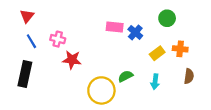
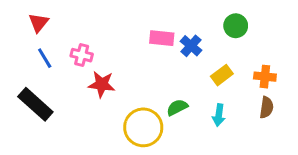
orange cross: (180, 49) -> (265, 77), moved
black rectangle: (25, 74) -> (35, 104), turned -60

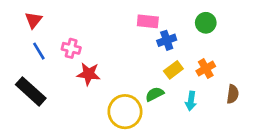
pink rectangle: (162, 38) -> (148, 21), moved
blue cross: (191, 46) -> (167, 40), turned 30
yellow rectangle: (222, 75) -> (173, 70), moved
orange cross: (265, 77) -> (206, 69), moved, turned -36

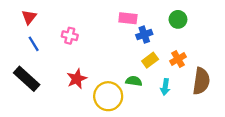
pink cross: (71, 48) -> (70, 36), moved
red star: (89, 74) -> (77, 79), moved, turned -30
green semicircle: (155, 94) -> (134, 81), turned 35
brown semicircle: (233, 94) -> (201, 81), size x1.6

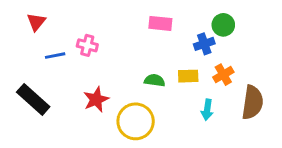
blue cross: (144, 35) -> (204, 44), moved
blue line: (34, 44) -> (55, 56), moved, turned -70
yellow rectangle: (150, 60) -> (188, 76), turned 35
green semicircle: (134, 81) -> (155, 80), moved

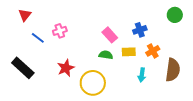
pink rectangle: (160, 23) -> (110, 35), moved, turned 42
green circle: (223, 25) -> (175, 15), moved
pink cross: (87, 45) -> (60, 31), turned -32
blue line: (55, 56) -> (38, 38), turned 48

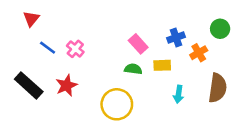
green circle: (175, 15) -> (220, 29), moved
pink cross: (60, 31) -> (75, 49), moved, turned -32
orange cross: (153, 51) -> (199, 53), moved
red star: (66, 68) -> (66, 85), moved

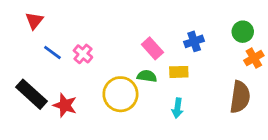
orange cross: (199, 53) -> (254, 58), moved
red star: (66, 85) -> (65, 105), moved, turned -30
cyan arrow: (179, 94) -> (177, 108), moved
yellow circle: (117, 104) -> (120, 94), moved

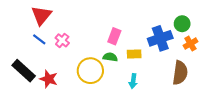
red triangle: (34, 21) -> (41, 15), moved, size x1.5
blue cross: (194, 41) -> (160, 38), moved, size x1.6
pink rectangle: (152, 48) -> (114, 36), turned 63

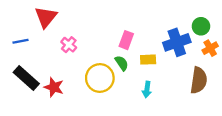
blue line: (39, 39) -> (20, 41), moved, turned -48
green semicircle: (110, 57) -> (122, 63), turned 48

